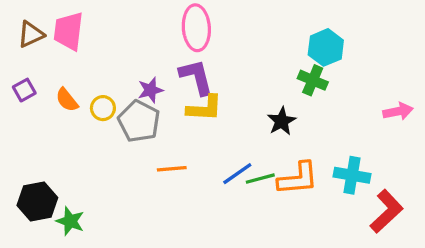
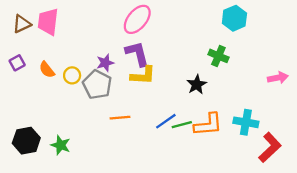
pink ellipse: (196, 28) -> (137, 19), turned 44
cyan hexagon: (326, 47) -> (234, 18), moved
green star: (70, 221) -> (61, 145), moved

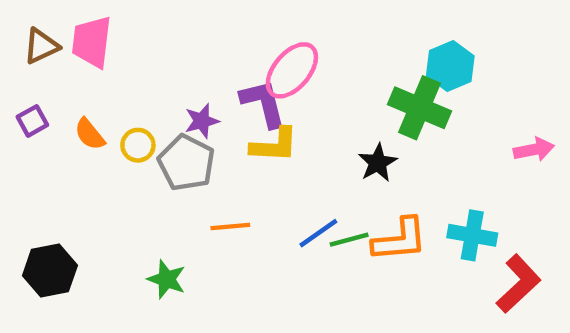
cyan hexagon: (234, 18) -> (450, 66), moved
pink ellipse: (137, 19) -> (292, 70), moved
green cross: (218, 56) -> (419, 108), size x1.5
green star: (61, 145) -> (167, 279), moved

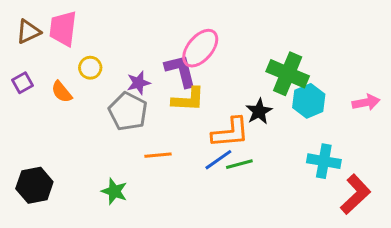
cyan hexagon: (450, 66) -> (309, 101), moved
yellow circle: (138, 145) -> (90, 68), moved
orange L-shape: (400, 240) -> (230, 133), moved

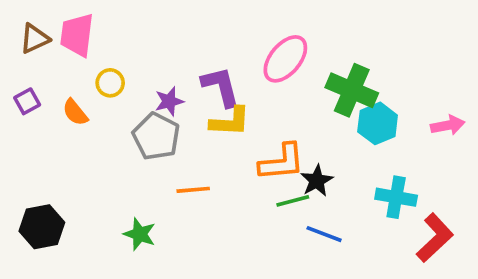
pink ellipse: (200, 48) -> (285, 59), moved
black star: (259, 111) -> (317, 181), moved
blue line: (218, 160) -> (324, 234), moved, turned 56

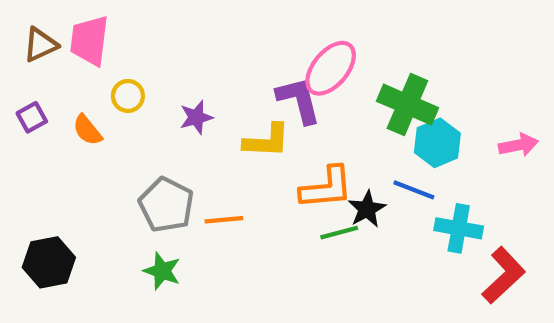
purple L-shape: (221, 87) -> (299, 100), moved
gray pentagon: (156, 136) -> (166, 205), moved
blue line: (324, 234) -> (414, 190), moved

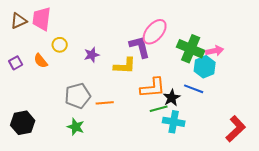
purple square: (32, 117) -> (16, 63), moved
pink arrow: (518, 145) -> (215, 51), moved
gray pentagon: (166, 205) -> (78, 96), turned 30
cyan cross: (459, 228) -> (174, 122), moved

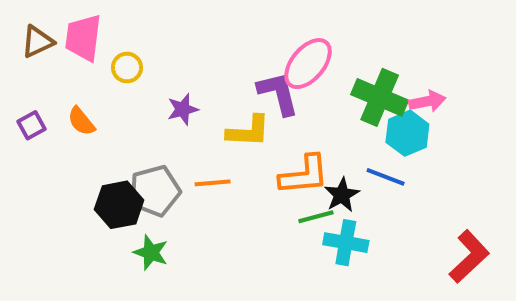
yellow circle: (60, 45) -> (127, 68), moved
orange line: (105, 103) -> (213, 183), moved
black hexagon: (23, 123) -> (119, 205), moved

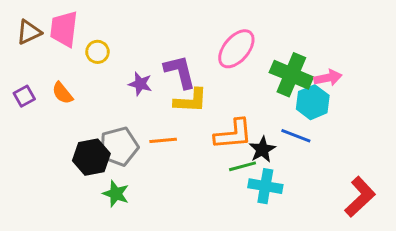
purple L-shape: (278, 93) -> (180, 72), moved
purple star: (183, 109) -> (140, 84), turned 30

